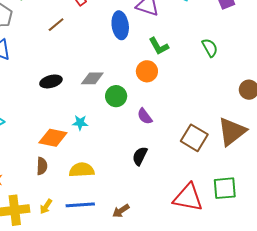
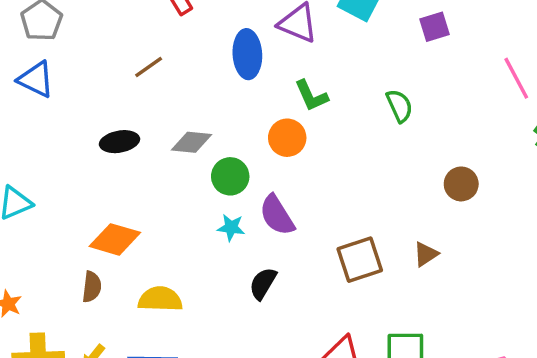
brown line: (56, 25) -> (149, 67), moved
purple semicircle: (145, 116) -> (277, 215), size x1.4
cyan star: (80, 123) -> (231, 227), moved
brown triangle: (232, 132) -> (426, 254), size x0.5
brown square: (194, 138) -> (360, 260), turned 36

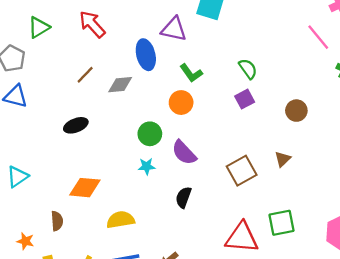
purple square: (435, 27) -> (245, 99), moved
gray diamond: (192, 142) -> (120, 85), moved
cyan star: (231, 227) -> (147, 166), moved
brown semicircle: (92, 287) -> (57, 221), moved

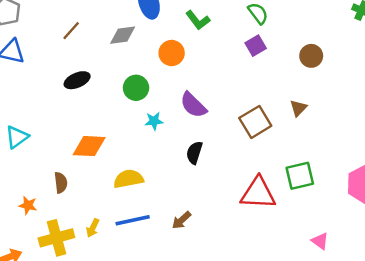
brown line: (85, 75) -> (71, 31), moved
orange circle: (181, 103) -> (172, 53), moved
green circle: (150, 134) -> (136, 88), moved

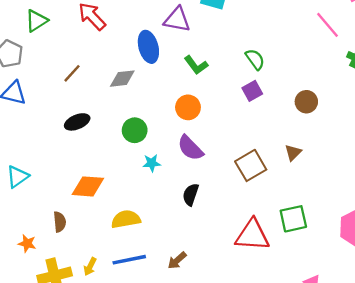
orange circle: (172, 53) -> (188, 107), moved

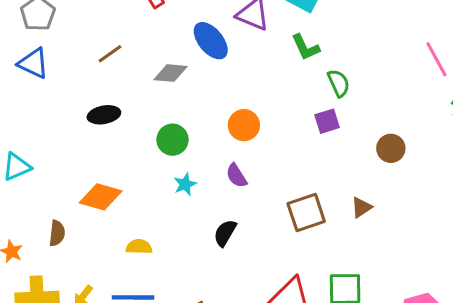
blue ellipse: (148, 47) -> (211, 41), turned -36
green L-shape: (196, 65) -> (306, 47), moved
purple semicircle: (190, 148) -> (236, 176), size x0.7
cyan star: (152, 163) -> (185, 184), turned -30
yellow semicircle: (126, 219) -> (139, 247), size x0.7

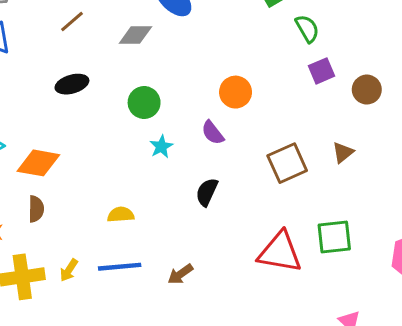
purple square: (327, 121) -> (321, 71), moved
orange circle: (244, 125) -> (236, 92), moved
orange diamond: (101, 197) -> (38, 163), moved

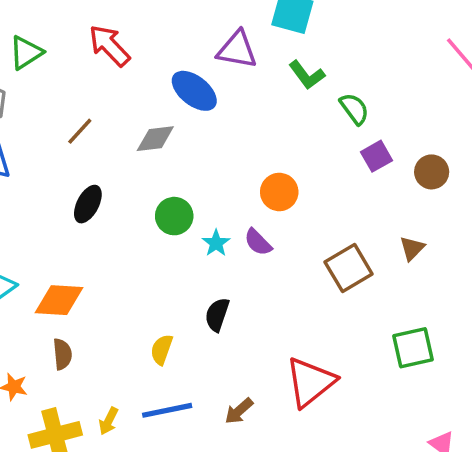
black ellipse: (72, 84) -> (88, 204), turned -40
cyan star: (161, 147) -> (216, 243), moved
black semicircle: (207, 192) -> (217, 315), moved
yellow semicircle: (121, 215) -> (162, 350), turned -60
red triangle: (280, 252) -> (310, 382), moved, turned -42

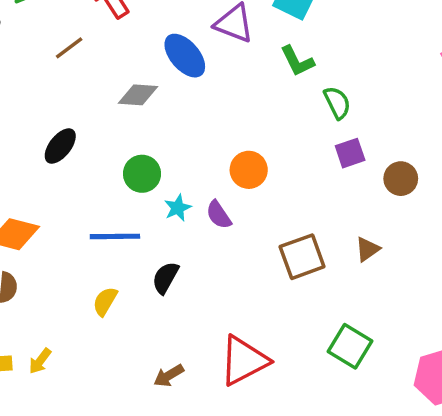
brown line: (80, 131) -> (69, 48), moved
green square: (413, 348) -> (350, 346), turned 33
blue line: (167, 410) -> (115, 236), moved

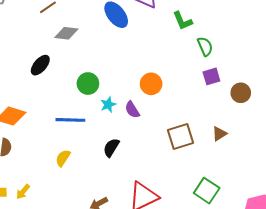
gray diamond: (138, 95) -> (66, 33), moved
black semicircle: (165, 278) -> (111, 148), moved

